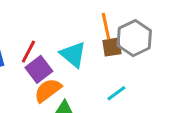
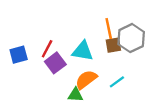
cyan triangle: (73, 55) -> (83, 51), turned -30
orange semicircle: (48, 90) -> (86, 80), moved

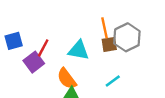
blue square: (19, 55) -> (14, 41), moved
purple square: (55, 63) -> (34, 62), moved
orange semicircle: (86, 80) -> (67, 79), moved, turned -90

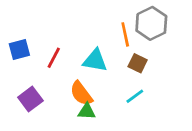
gray hexagon: (127, 37) -> (151, 23), moved
brown square: (109, 44) -> (138, 63), moved, turned 35
purple square: (34, 62) -> (30, 99), moved

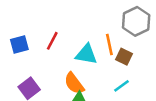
orange line: (125, 34) -> (109, 44), moved
red line: (54, 58) -> (52, 41), moved

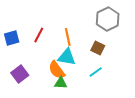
orange line: (109, 44) -> (68, 37), moved
cyan triangle: (86, 54) -> (67, 57), moved

